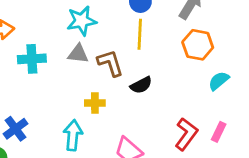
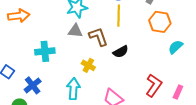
cyan cross: (32, 59) -> (45, 51), moved
yellow cross: (95, 103) -> (88, 65), turned 32
pink rectangle: (219, 132) -> (178, 92), moved

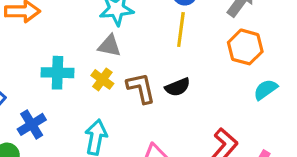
brown L-shape: (98, 37) -> (141, 88), moved
yellow cross: (88, 65) -> (102, 79), moved

